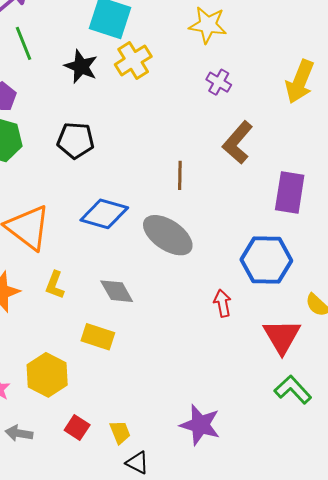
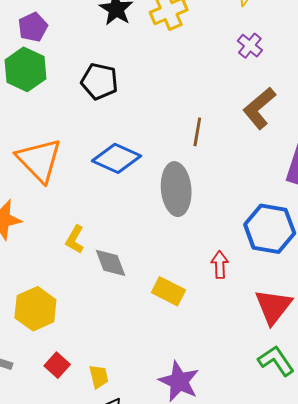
gray ellipse: (168, 235) -> (176, 189), turned 42
yellow L-shape: (55, 285) -> (75, 239), moved
gray diamond: (117, 291) -> (110, 263), moved
yellow rectangle: (98, 337) -> (168, 291), moved

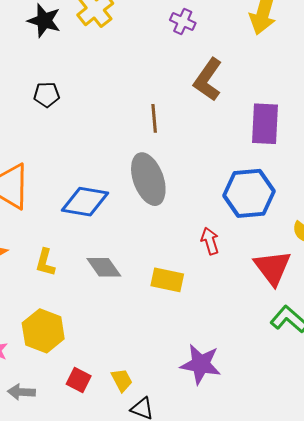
black pentagon: (100, 81) -> (47, 95), size x0.7
blue diamond: (117, 158) -> (85, 202), moved
yellow L-shape: (75, 239) -> (45, 262), moved

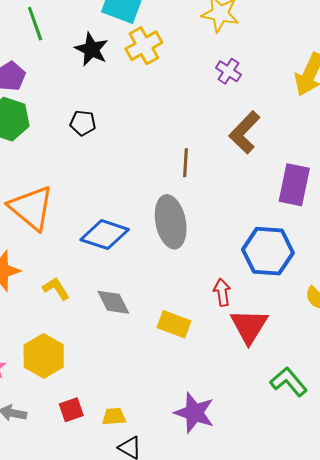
yellow L-shape: (45, 262) -> (56, 289), turned 124
red triangle: (273, 268) -> (249, 326), moved
red square: (79, 380) -> (71, 410), turned 35
yellow trapezoid: (122, 380) -> (114, 417), turned -75

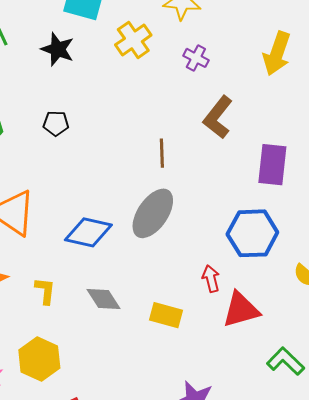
yellow cross: (144, 46) -> (133, 40), moved
gray ellipse: (171, 222) -> (153, 213), turned 51
yellow L-shape: (56, 289) -> (45, 291), turned 44
red triangle: (249, 326) -> (241, 310), turned 48

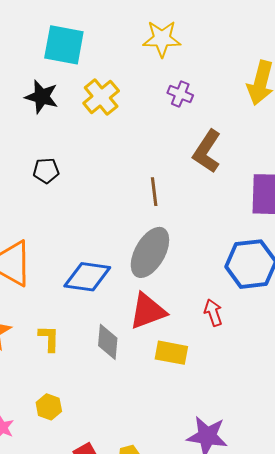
yellow cross: (133, 40) -> (101, 97), moved
gray diamond: (103, 299) -> (108, 342), turned 42
red triangle: (241, 310) -> (148, 311), moved
yellow hexagon: (39, 359) -> (49, 407), size x0.6

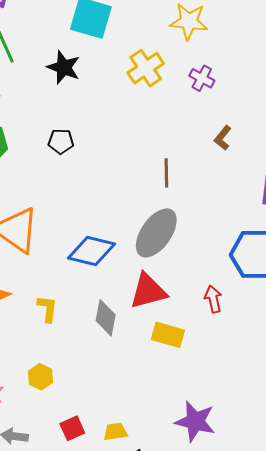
yellow cross: (101, 97) -> (146, 68), moved
brown L-shape: (207, 151) -> (223, 138), size x0.6

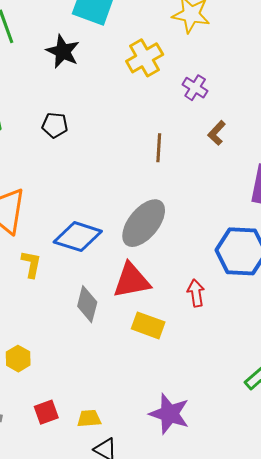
purple cross: (202, 78) -> (195, 88), moved
brown line: (166, 173) -> (159, 148), moved
yellow L-shape: (47, 309) -> (31, 264), moved

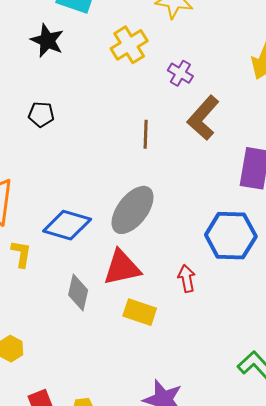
brown L-shape: (217, 133) -> (203, 118), size x1.8

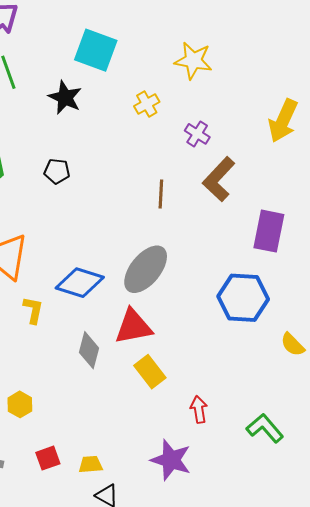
yellow cross: (129, 45) -> (147, 104), size x0.7
red arrow: (187, 278) -> (199, 409), moved
yellow rectangle: (140, 312) -> (150, 372), turned 32

